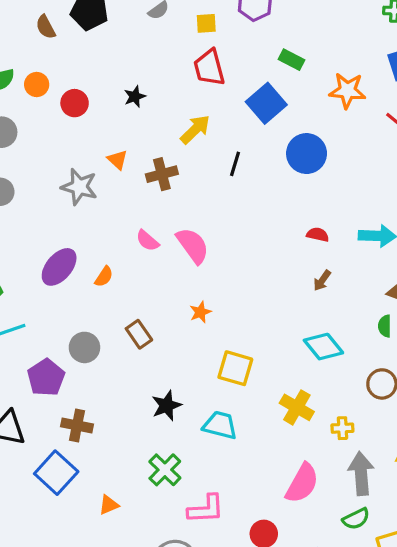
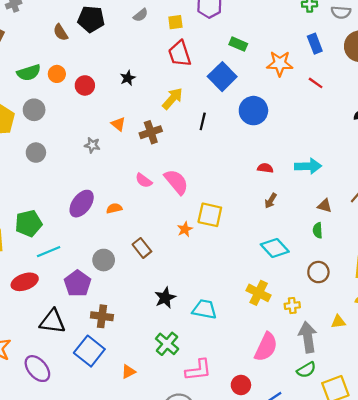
gray star: (79, 187) -> (92, 145), size x0.6
orange semicircle: (104, 277) -> (114, 208), turned -133
yellow square: (235, 368) -> (210, 215), moved

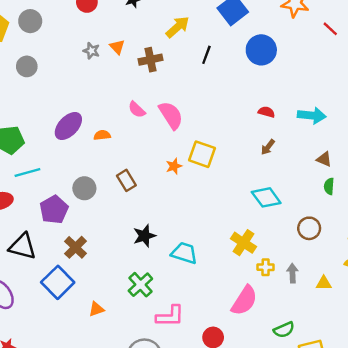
gray star: (92, 145) -> (91, 51), moved
green semicircle: (318, 230) -> (329, 186), moved
yellow cross: (292, 306) -> (266, 267), moved
brown cross: (102, 316) -> (75, 247), turned 30
gray arrow: (308, 337) -> (292, 273), moved, size x0.6

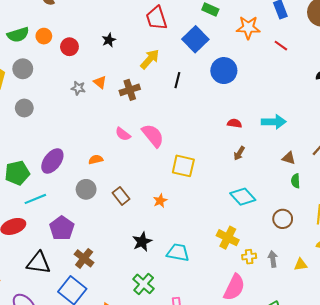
purple ellipse: (68, 126) -> (52, 161), moved
orange star: (174, 166) -> (160, 201), moved
gray circle: (84, 188) -> (86, 189), moved

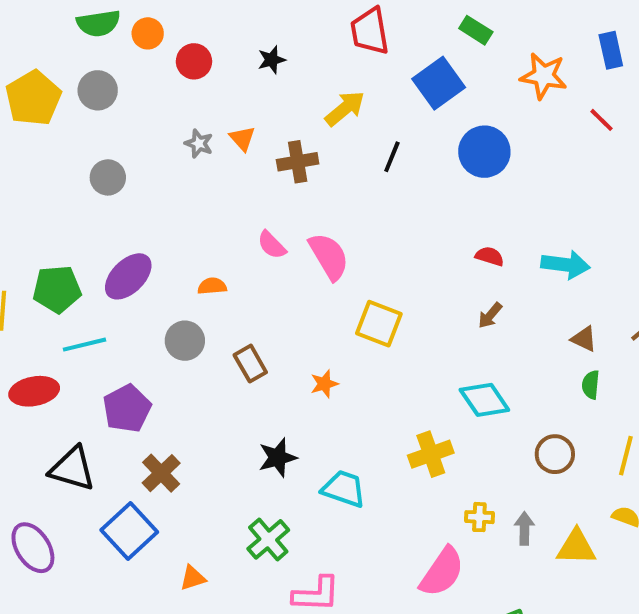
gray circle: (24, 108) -> (108, 177), moved
yellow cross: (228, 238) -> (431, 454), moved, turned 35
yellow triangle: (301, 265) -> (576, 547), size x1.5

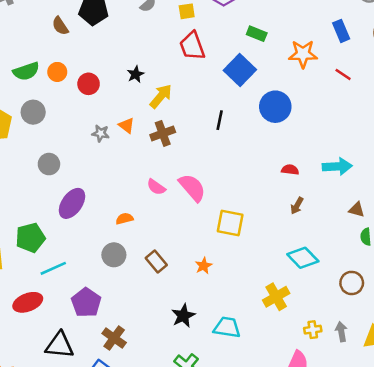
yellow arrow: (345, 108) -> (161, 96), moved
purple ellipse: (128, 276) -> (72, 203), moved

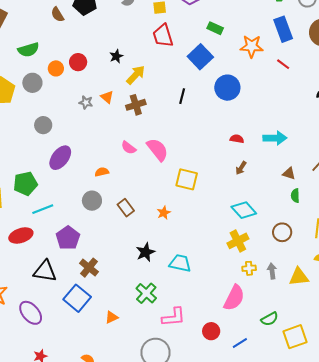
blue rectangle: (341, 31) -> (283, 29), size x1.4
orange circle: (57, 72) -> (56, 68), moved
yellow cross: (276, 297) -> (238, 241), moved

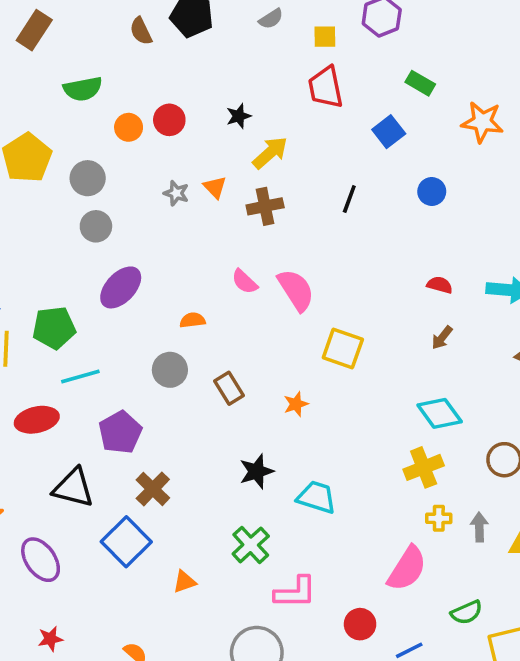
blue square: (200, 57) -> (389, 132), size x0.7
gray circle: (32, 83) -> (88, 178), moved
blue circle: (227, 88) -> (432, 191), size x0.6

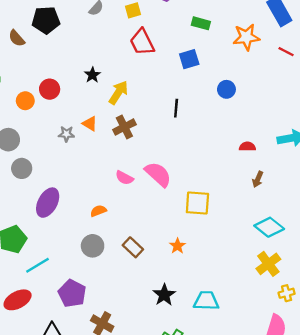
blue square: (389, 132) -> (189, 59), turned 36

